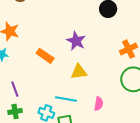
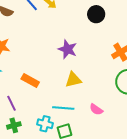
orange rectangle: (45, 56) -> (30, 81), moved
pink semicircle: (99, 104) -> (96, 109), turned 120

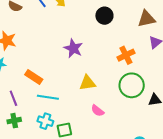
yellow triangle: (73, 80) -> (87, 83), moved
cyan line: (63, 108) -> (48, 97), moved

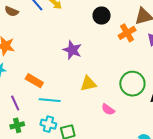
orange cross: (126, 55) -> (127, 33), moved
pink semicircle: (98, 111) -> (108, 109), moved

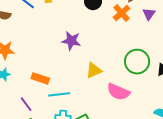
pink semicircle: (108, 109) -> (118, 92), size x1.6

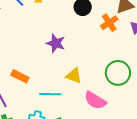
yellow triangle: (94, 70) -> (74, 76), turned 36
cyan line: (59, 94) -> (50, 94), moved

